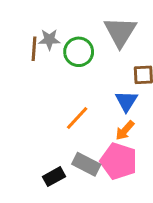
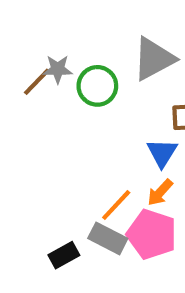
gray triangle: (120, 32) -> (154, 59), turned 30
brown line: (34, 49) -> (37, 82), turned 40
orange line: (77, 118) -> (116, 205), moved

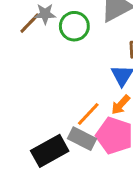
black rectangle: (64, 255) -> (50, 151), size x1.6

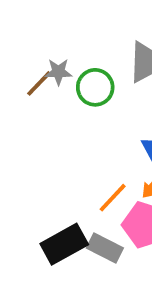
gray rectangle: (82, 139) -> (105, 248), moved

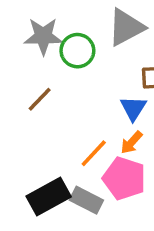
gray star: (58, 72) -> (43, 36), size x1.5
brown line: (39, 83) -> (40, 99), moved

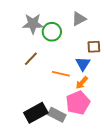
gray triangle: (126, 27) -> (79, 19), size x0.7
orange line: (94, 153) -> (61, 74), moved, turned 60
pink pentagon: (124, 178) -> (78, 103), turned 30

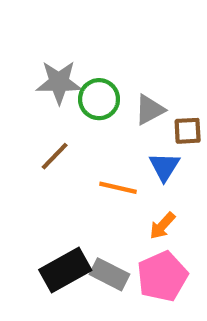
gray triangle: (79, 19) -> (150, 110), moved
orange arrow: (82, 83) -> (162, 226), moved
pink pentagon: (78, 103) -> (162, 276), moved

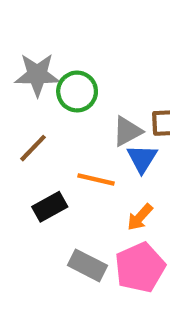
gray triangle: (150, 110) -> (127, 131), moved
black rectangle: (65, 270) -> (50, 207), moved, size x0.7

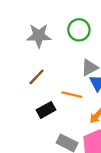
green circle: (77, 92) -> (79, 30), moved

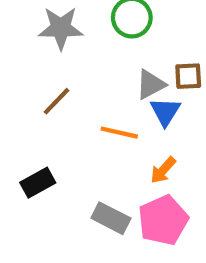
black rectangle: (46, 110) -> (38, 183), moved

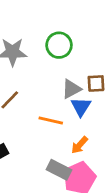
gray rectangle: (111, 218) -> (59, 170), moved

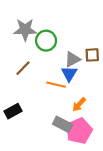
green circle: (59, 45) -> (46, 41), moved
blue triangle: (81, 107) -> (69, 74), moved

